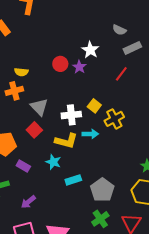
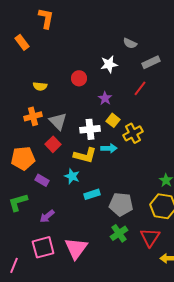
gray semicircle: (119, 30) -> (130, 43), moved
white star: (90, 50) -> (109, 64), turned 30
purple star: (79, 67) -> (105, 98), moved
orange cross: (14, 91) -> (33, 116), moved
gray pentagon: (102, 190) -> (121, 204), turned -30

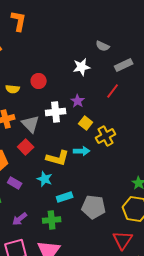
red circle: (79, 78) -> (39, 81), moved
white cross: (90, 129) -> (56, 112), moved
green cross: (119, 233) -> (52, 220), moved, turned 30

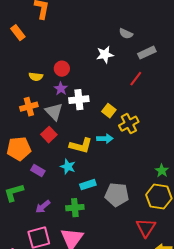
purple star: (78, 101) -> (61, 89), moved

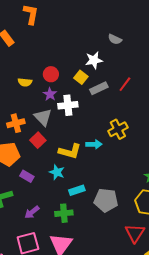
gray rectangle: (147, 53) -> (99, 88), moved
orange cross: (29, 107) -> (16, 123), moved
yellow square: (109, 111) -> (81, 77), moved

